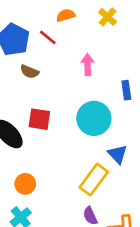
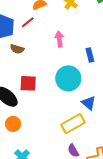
red line: (48, 37) -> (28, 22), turned -72
yellow rectangle: (94, 180) -> (73, 124), turned 30
orange circle: (25, 184) -> (13, 124), moved

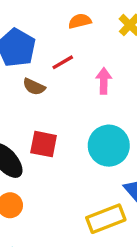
red line: (28, 22) -> (63, 62), moved

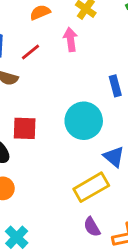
pink arrow: (104, 81) -> (70, 39), moved

